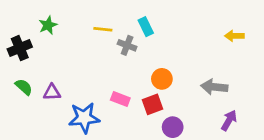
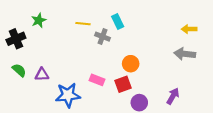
gray arrow: (214, 87) -> (185, 54), moved
purple arrow: (229, 120) -> (173, 96), moved

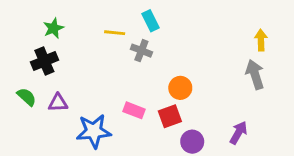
cyan rectangle: (118, 21) -> (150, 21), moved
yellow arrow: (189, 29) -> (261, 40), turned 88
black cross: (16, 39) -> (44, 61), moved
gray arrow: (185, 54) -> (255, 74), turned 66

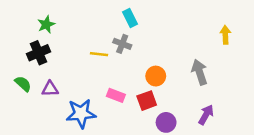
yellow line: (115, 33) -> (99, 54), moved
gray arrow: (255, 74) -> (200, 72), moved

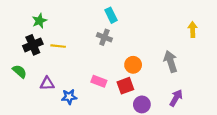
yellow line: (99, 54) -> (58, 46), moved
purple triangle: (50, 89) -> (47, 84), moved
blue star: (81, 113) -> (69, 97), size x0.6

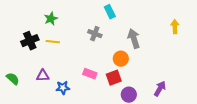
cyan rectangle: (111, 15) -> (110, 12), moved
green star: (39, 21) -> (51, 19), moved
gray arrow: (171, 61) -> (134, 39), moved
green semicircle: (20, 71) -> (13, 79), moved

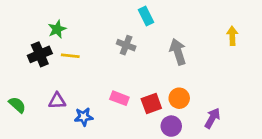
green star: (51, 19) -> (57, 29), moved
orange circle: (121, 59) -> (179, 98), moved

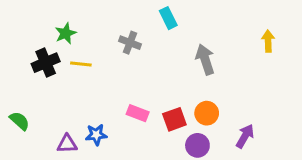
gray cross: (126, 45) -> (130, 43), moved
purple triangle: (57, 101) -> (67, 144), moved

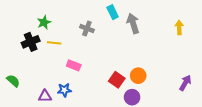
gray arrow: (205, 59) -> (133, 23), moved
pink rectangle: (138, 113) -> (74, 65), moved
red square: (174, 119) -> (117, 80), turned -35
purple arrow: (245, 136) -> (185, 83), moved

